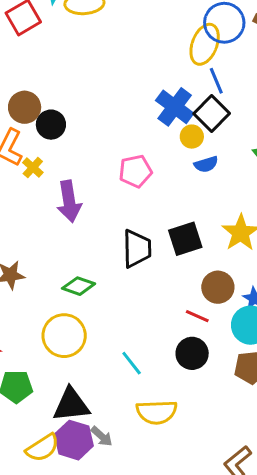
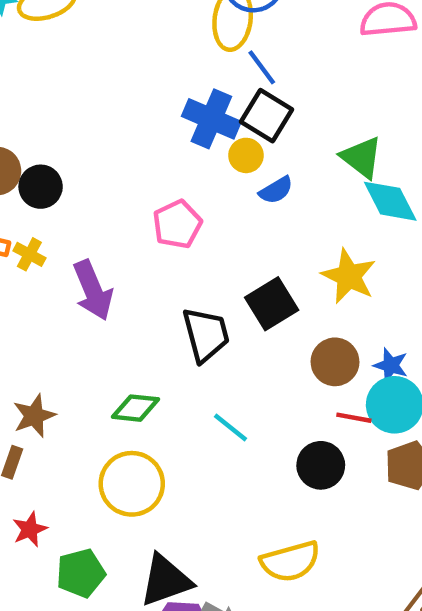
red line: (197, 316) -> (354, 418), moved
cyan line: (132, 363) -> (231, 428), moved

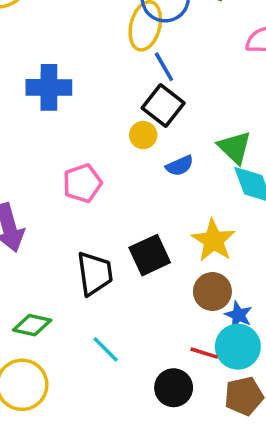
blue cross: (211, 119) -> (49, 87), moved, turned -30
blue semicircle: (276, 190) -> (180, 166), moved
brown circle: (335, 362) -> (212, 292), moved

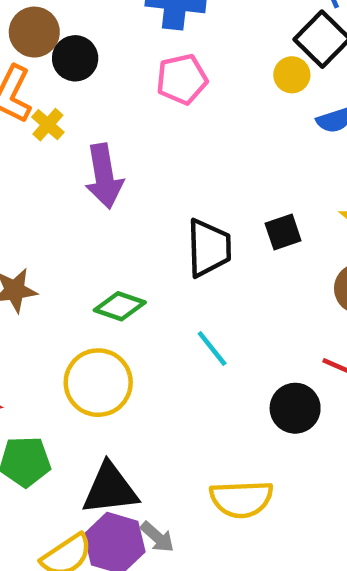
pink pentagon: (82, 183) -> (182, 79), moved
black square: (150, 255) -> (283, 232), size x0.7

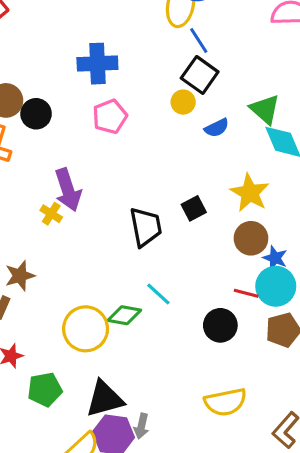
yellow cross: (48, 125) -> (51, 214), moved
green diamond: (120, 306) -> (124, 315), moved
yellow semicircle: (241, 499) -> (225, 402), moved
gray arrow: (157, 537) -> (141, 426), turned 70

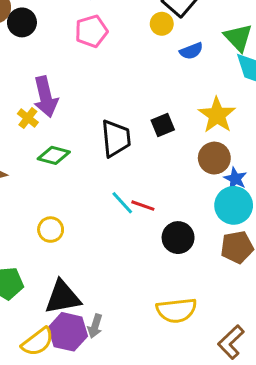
red line: (246, 293) -> (143, 206), moved
green diamond: (124, 315) -> (54, 155), moved
yellow circle: (86, 329) -> (51, 230), size x0.6

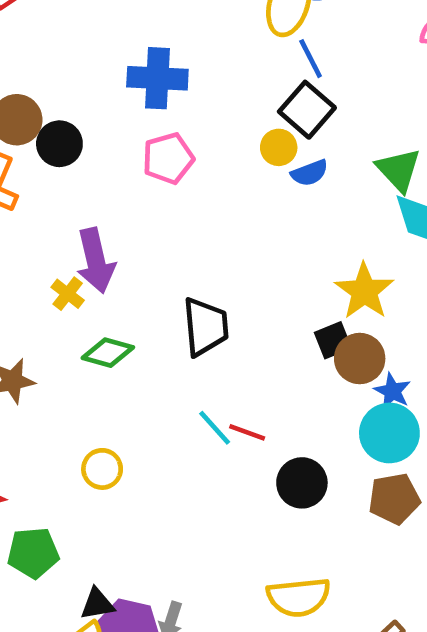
blue semicircle: (191, 51) -> (310, 173), moved
black square: (163, 125) -> (333, 340), moved
black triangle: (63, 297) -> (97, 604), moved, size x0.6

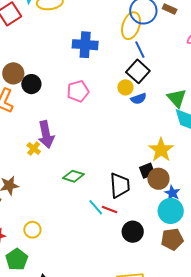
blue cross: (157, 78) -> (85, 45), moved
black trapezoid: (205, 327) -> (120, 185), moved
green diamond: (108, 353) -> (73, 176), moved
yellow circle: (102, 469) -> (32, 230), moved
green pentagon: (33, 553) -> (17, 259), turned -30

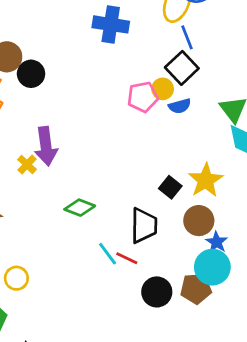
pink pentagon: (78, 91) -> (143, 97), moved
black square: (147, 171) -> (170, 187), moved, turned -35
brown pentagon: (172, 239) -> (196, 289), moved

